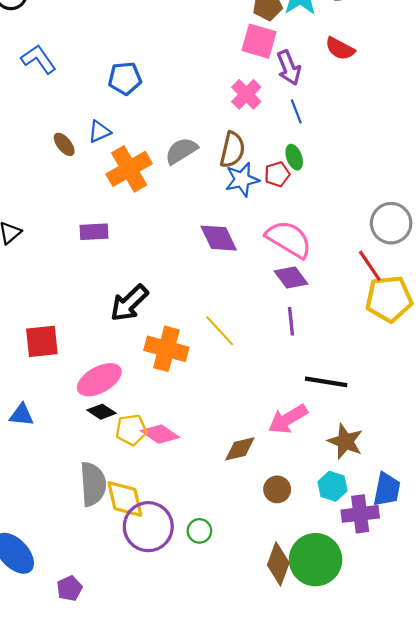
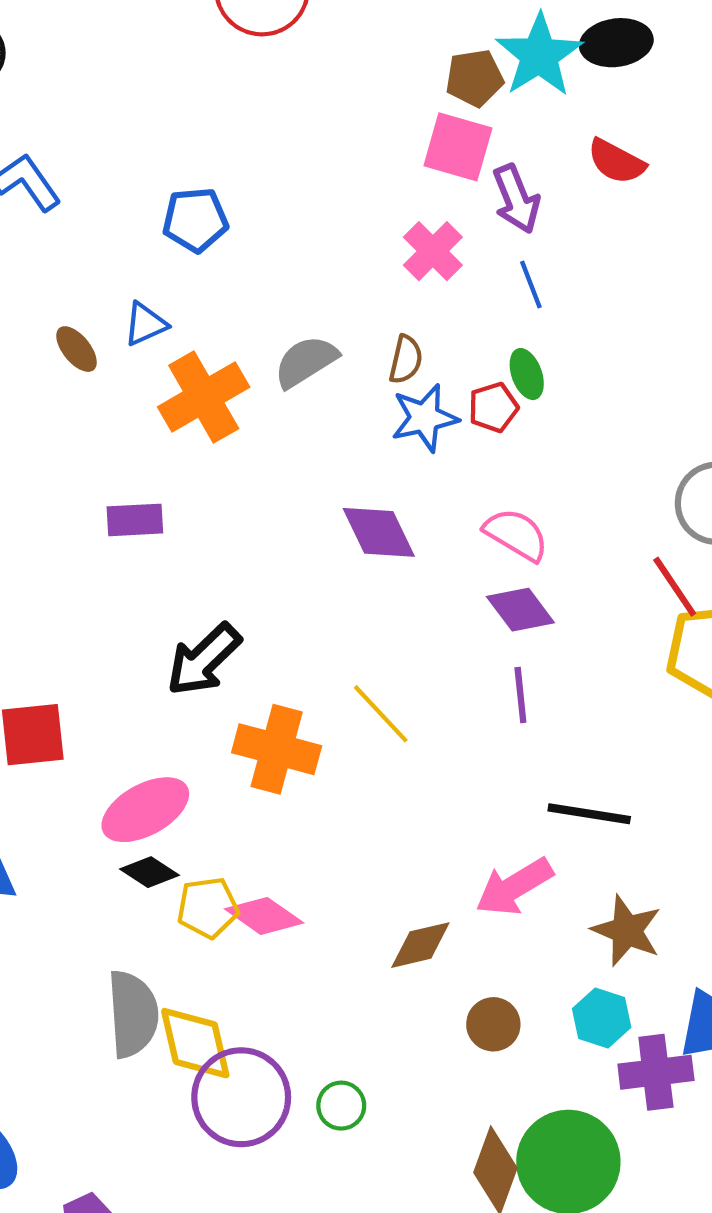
brown semicircle: (232, 150) -> (406, 359), size x0.7
pink semicircle: (289, 239) -> (516, 535), size x0.7

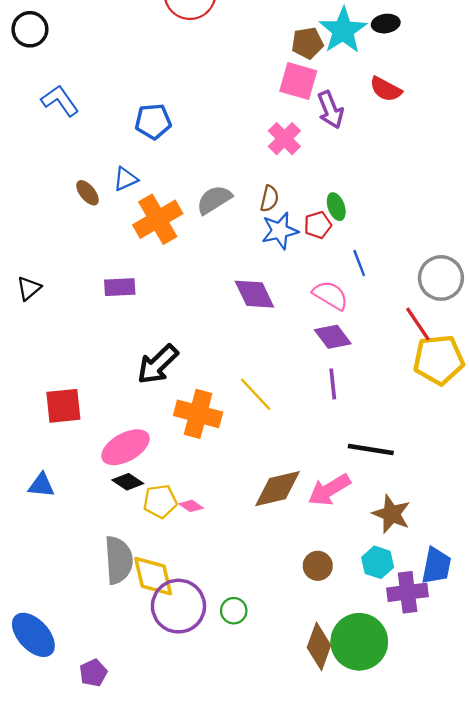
black ellipse: (616, 43) -> (386, 24), size x0.7
blue line: (531, 284) -> (359, 263), moved
pink diamond: (264, 916) -> (191, 506), size x0.6
brown diamond: (420, 945) -> (277, 489), moved, size x1.4

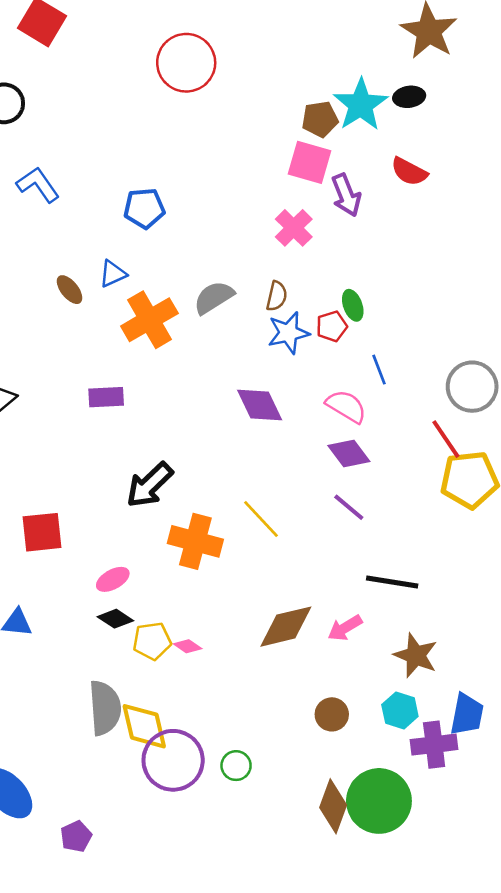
purple line: (333, 384) -> (349, 507), turned -44
pink ellipse: (125, 447) -> (113, 579), size x0.6
pink arrow: (329, 490) -> (345, 628), size x0.7

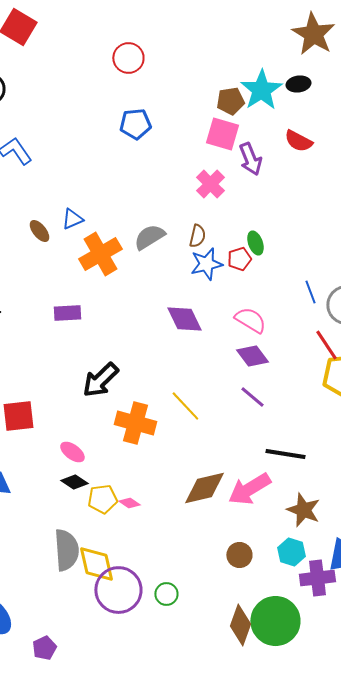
red circle: (186, 63) -> (128, 58), size x0.7
blue pentagon: (144, 208) -> (135, 124), moved
blue line: (379, 370) -> (310, 292), moved
pink ellipse: (113, 579) -> (72, 452), turned 65
pink arrow: (345, 628) -> (249, 489), size x1.6

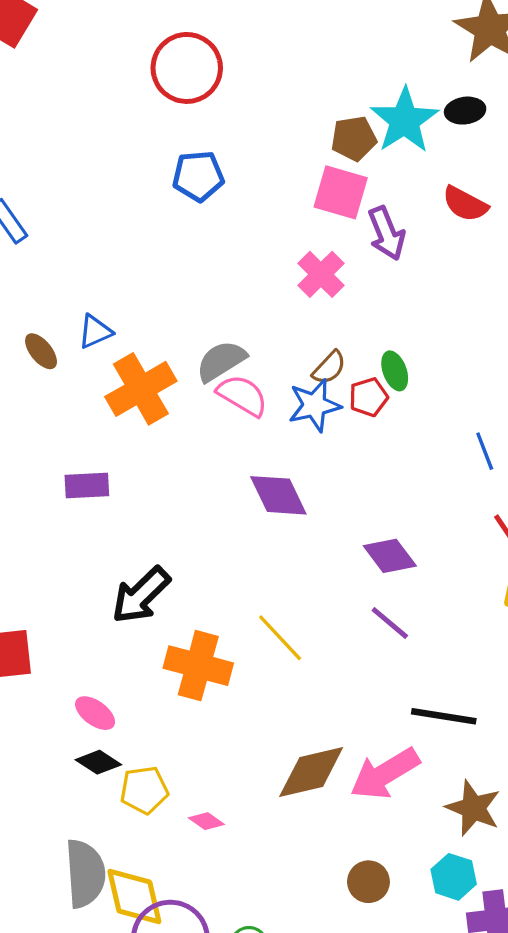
red circle: (128, 58) -> (187, 68), size x1.4
brown semicircle: (197, 236) -> (329, 368), moved, turned 30
pink semicircle: (250, 320) -> (242, 395), moved
pink diamond: (129, 503) -> (206, 821), moved

